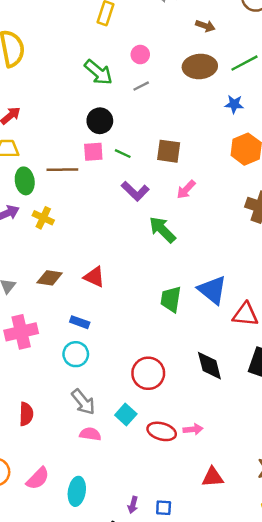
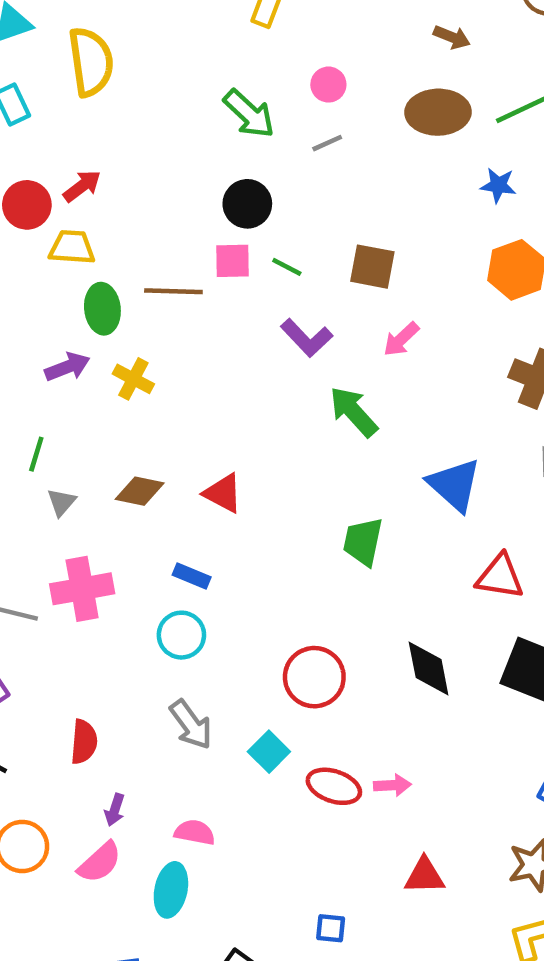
blue triangle: (212, 290) -> (454, 485), moved
pink semicircle: (90, 434) -> (195, 832), moved
purple arrow: (133, 505) -> (115, 810), moved

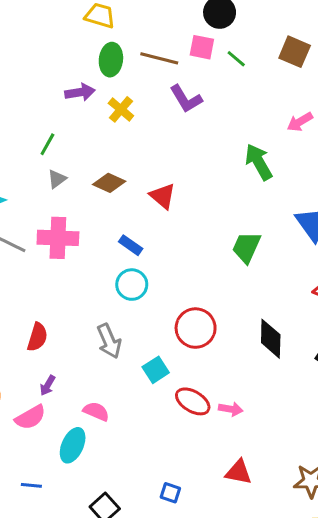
brown square: (372, 267) -> (295, 52), moved
purple L-shape: (307, 338) -> (186, 99), moved
cyan circle: (181, 635) -> (132, 285), moved

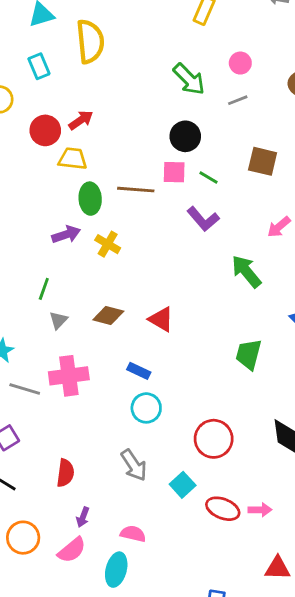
purple L-shape: (186, 99) -> (203, 219), moved

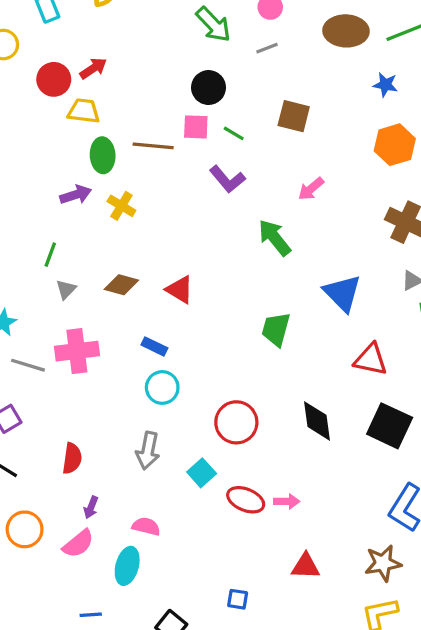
gray arrow: (134, 465) -> (148, 451), turned 44

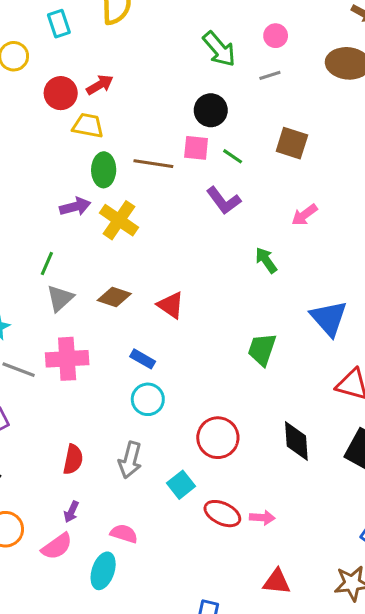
yellow cross: (121, 206) -> (119, 220), size x1.4
green arrow: (275, 238) -> (266, 260), size x0.7
gray triangle: (66, 289) -> (60, 298), size x1.4
red semicircle: (72, 458) -> (73, 459), moved

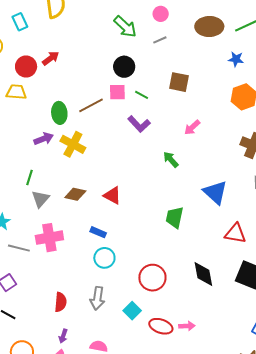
yellow trapezoid: (88, 126) -> (16, 92), moved
brown line: (153, 164) -> (91, 105), turned -30

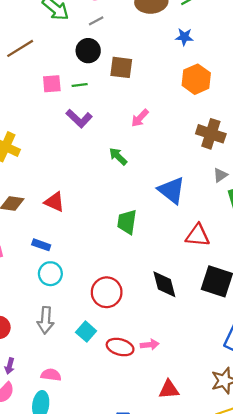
black circle: (124, 67) -> (88, 51), moved
green line: (142, 95) -> (80, 85), turned -32
brown line: (91, 105) -> (20, 48), moved

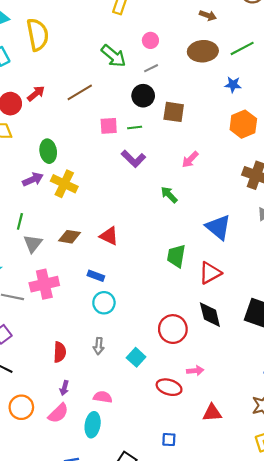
red triangle: (198, 235) -> (210, 273), moved, turned -35
red circle: (107, 292) -> (173, 329), moved
gray arrow: (46, 320) -> (99, 346), size x0.7
red ellipse: (120, 347) -> (169, 387), moved

